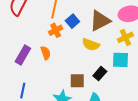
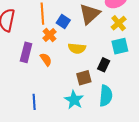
yellow semicircle: (91, 45) -> (77, 48), moved
purple rectangle: (23, 55) -> (26, 52), moved

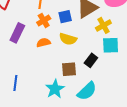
blue square: (63, 22) -> (65, 17), moved, turned 32
yellow cross: (119, 23) -> (103, 25), moved
orange semicircle: (46, 59) -> (43, 43), moved, turned -80
cyan semicircle: (106, 96) -> (87, 91), turned 30

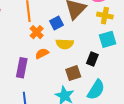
yellow cross: (103, 25) -> (105, 16), moved, turned -35
purple rectangle: (17, 33) -> (22, 68), moved

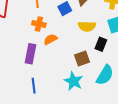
orange cross: (37, 32) -> (39, 24), moved, turned -32
yellow semicircle: (65, 44) -> (87, 26), moved

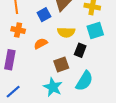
orange semicircle: (50, 39) -> (41, 44), moved
blue line: (34, 86) -> (13, 92), turned 56

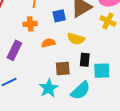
orange cross: (18, 30) -> (30, 24), turned -32
cyan square: (95, 30) -> (102, 71), moved
black rectangle: (80, 50) -> (85, 60), turned -32

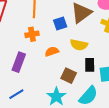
brown square: (63, 69) -> (69, 76), turned 35

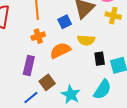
orange semicircle: (52, 51) -> (60, 50), size x1.5
brown square: (69, 76) -> (47, 82), moved, turned 35

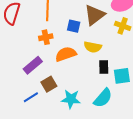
blue square: (65, 22) -> (74, 26), turned 32
purple rectangle: (29, 66) -> (33, 65), turned 30
cyan star: (71, 95) -> (71, 99), turned -30

